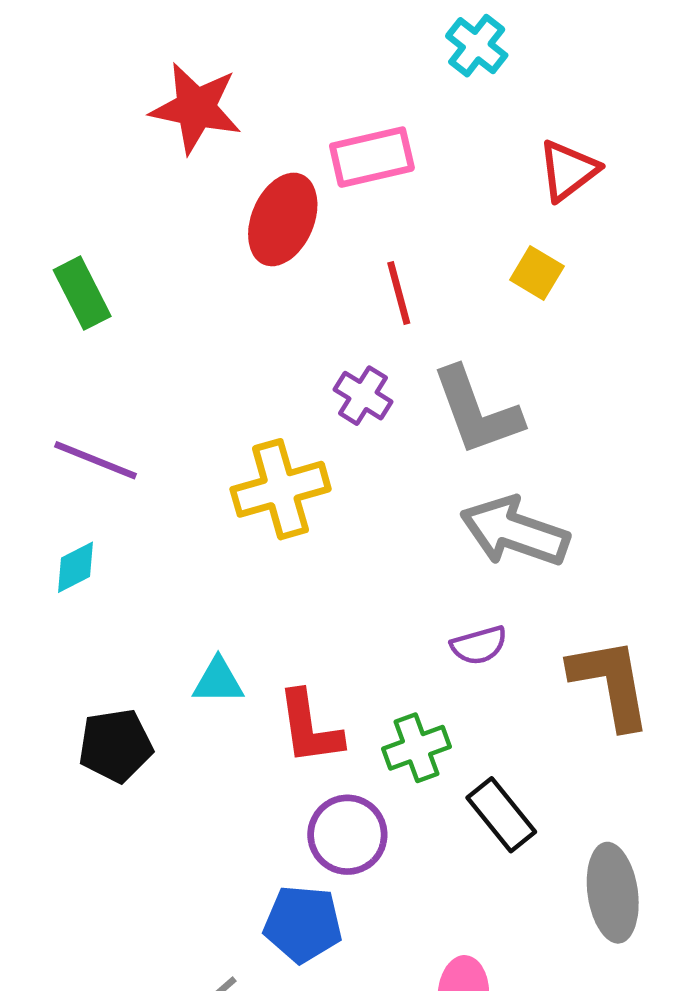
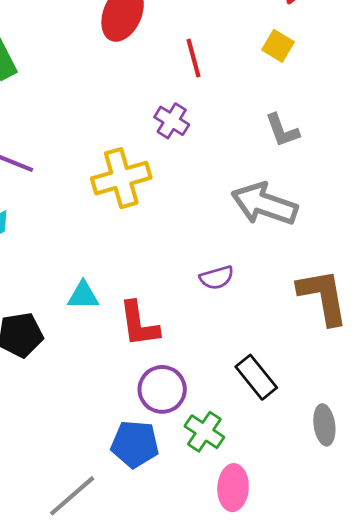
gray L-shape: (477, 411) -> (282, 130), moved, size x0.6
purple semicircle: (479, 645) -> (217, 278), moved
green cross: (417, 748) -> (204, 432), moved, turned -36
gray ellipse: (613, 893) -> (324, 425), size x0.7

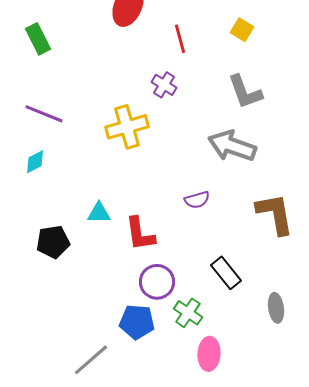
gray L-shape: (282, 130) -> (245, 92), size x1.4

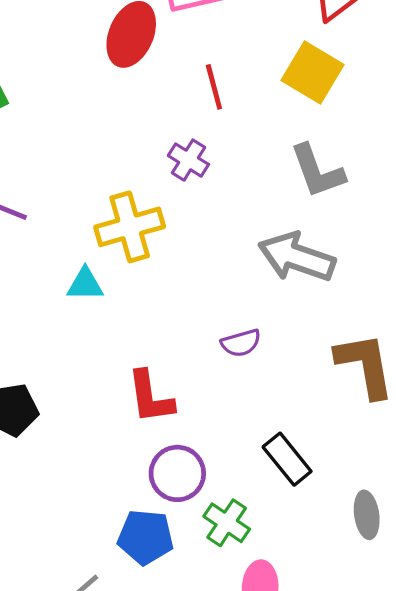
yellow square: (242, 30) -> (313, 73), size x1.6
cyan triangle: (99, 213) -> (85, 284), moved

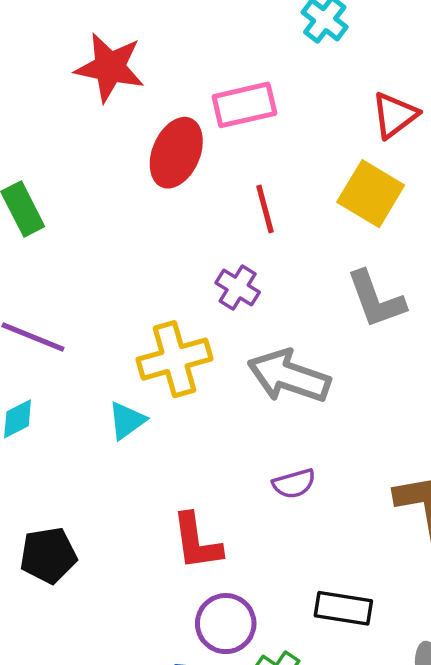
gray arrow: (297, 257) -> (289, 376), moved
cyan triangle: (85, 284) -> (127, 421), turned -36
black rectangle: (287, 459) -> (343, 608), turned -42

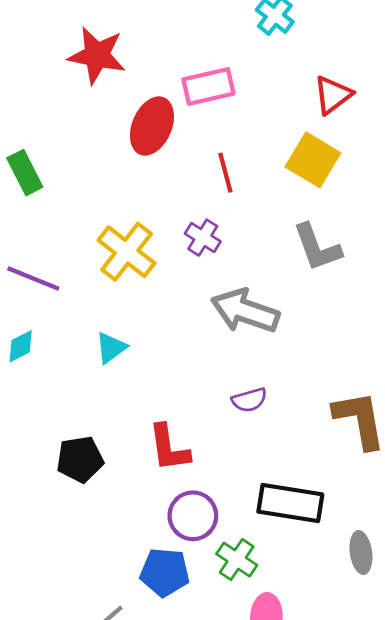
yellow cross: (175, 359) -> (127, 252), moved, turned -36
black pentagon: (48, 555) -> (80, 459), moved
black rectangle: (343, 608) -> (290, 503), size x1.4

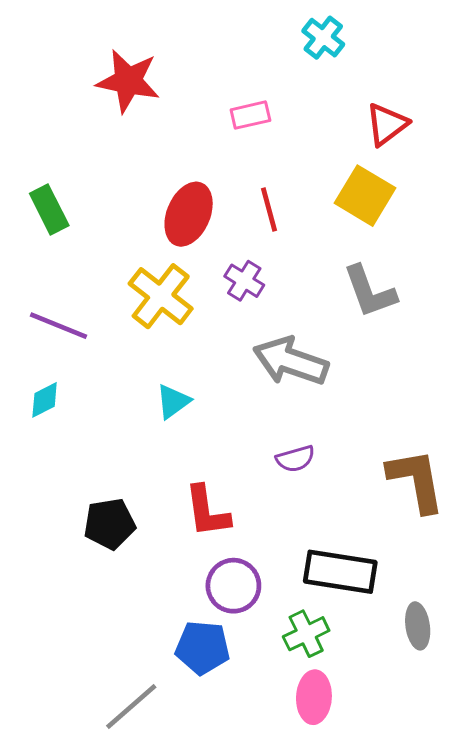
pink rectangle: (208, 86) -> (250, 115), size x0.7
red ellipse: (152, 126) -> (189, 214), moved
cyan triangle: (111, 348) -> (173, 401), moved
green cross: (237, 560) -> (306, 634), moved, turned 30

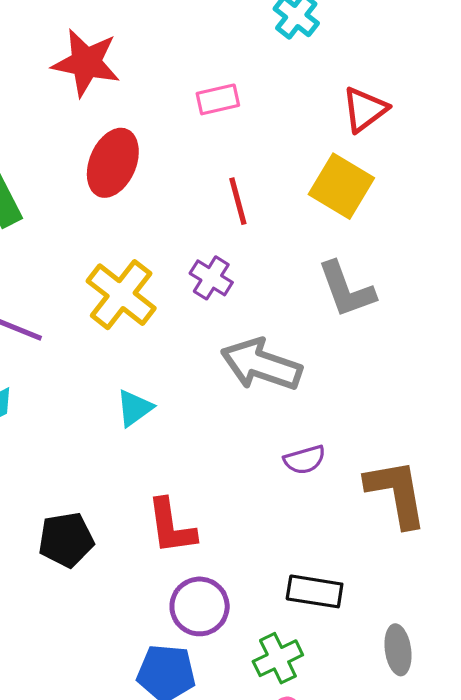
red ellipse: (189, 214) -> (113, 163), moved
purple semicircle: (295, 459) -> (305, 460), moved
black rectangle: (340, 572) -> (315, 591), size x0.7

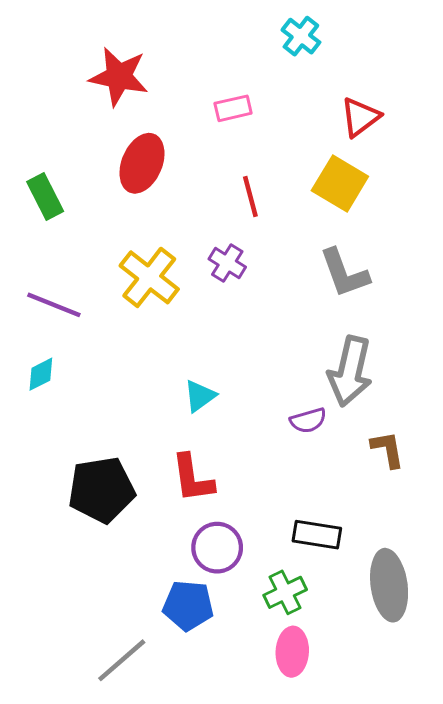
gray arrow: (261, 365) -> (350, 371), moved, turned -96
cyan triangle: (134, 408) -> (200, 396), moved
brown L-shape: (396, 493) -> (388, 449), size x0.6
black pentagon: (66, 540) -> (102, 490), size x1.4
gray ellipse: (398, 650) -> (389, 585), size x1.6

